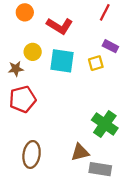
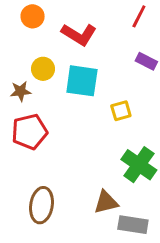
yellow square: (96, 63) -> (121, 111), moved

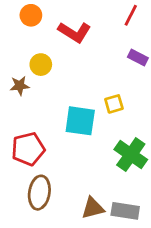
cyan square: (82, 81) -> (80, 121), moved
red pentagon: (30, 132) -> (28, 149), moved
brown triangle: (106, 202) -> (93, 208), moved

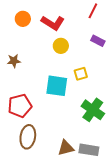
orange circle: (31, 15) -> (23, 19), moved
yellow circle: (41, 65) -> (61, 46), moved

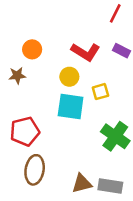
orange circle: (23, 19) -> (32, 49), moved
red L-shape: (53, 23) -> (86, 52), moved
yellow circle: (61, 46) -> (69, 77), moved

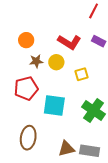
brown star: (17, 75) -> (36, 61), moved
cyan square: (71, 106) -> (54, 105), moved
red pentagon: (25, 131) -> (26, 88), moved

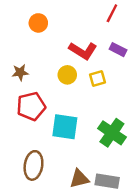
orange circle: (26, 40) -> (38, 23), moved
brown star: (36, 61) -> (20, 72), moved
yellow square: (81, 74) -> (97, 78), moved

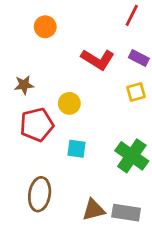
yellow circle: (67, 75) -> (69, 103), moved
yellow square: (97, 78) -> (136, 92), moved
cyan square: (65, 127) -> (76, 149), size x0.6

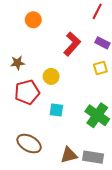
red L-shape: (98, 59) -> (72, 44), turned -80
brown ellipse: (40, 194) -> (29, 144), turned -70

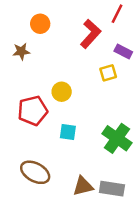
red L-shape: (72, 44) -> (91, 34), moved
brown star: (18, 63) -> (21, 51), moved
yellow square: (100, 68) -> (108, 73), moved

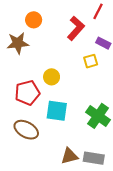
brown star: (21, 51) -> (18, 43), size x1.5
cyan square: (68, 132) -> (57, 111), size x1.5
brown ellipse: (35, 172) -> (26, 130), moved

